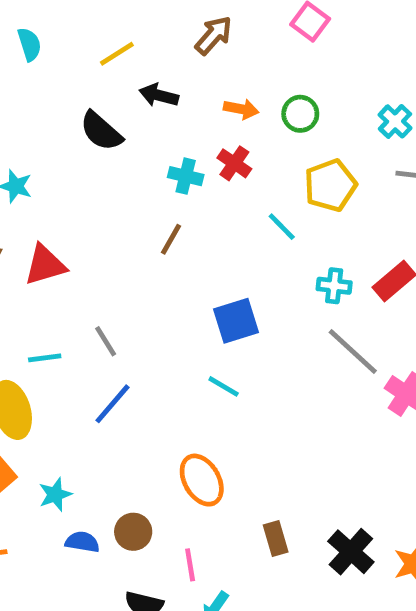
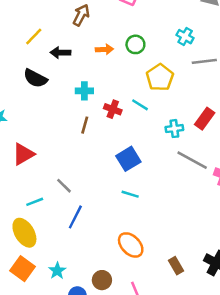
red cross: (234, 163) -> (113, 109), moved

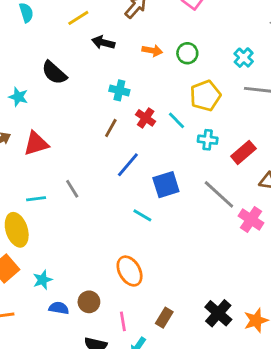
black semicircle: (35, 78) -> (54, 73), moved
cyan cross: (174, 129) -> (208, 140), moved
blue square: (128, 159) -> (166, 185), moved
blue line: (75, 217) -> (128, 165), moved
brown rectangle: (176, 266) -> (164, 318), moved, turned 48

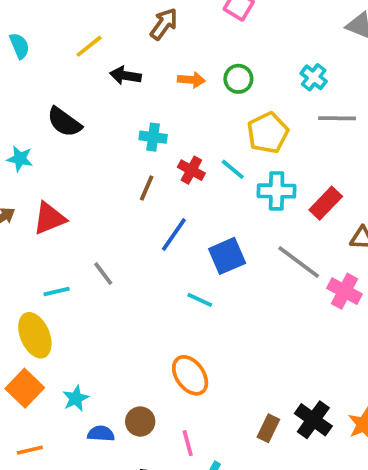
cyan cross: (208, 140) -> (277, 191), size x1.4
brown rectangle: (164, 318) -> (268, 428), moved

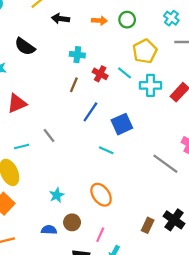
gray line: (299, 262) -> (165, 164), moved
cyan star: (76, 398) -> (57, 195), moved
pink line: (188, 443) -> (100, 235), turned 40

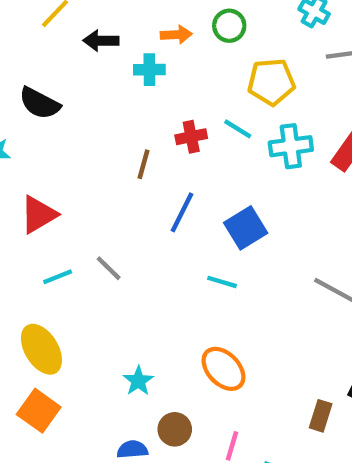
yellow pentagon: (145, 51) -> (271, 82), turned 30
cyan cross: (77, 55) -> (149, 70), moved
red cross: (100, 74) -> (191, 137), turned -32
cyan line: (22, 146) -> (58, 277), moved

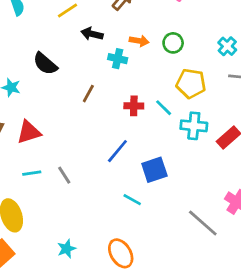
brown line: (143, 164) -> (88, 94), moved

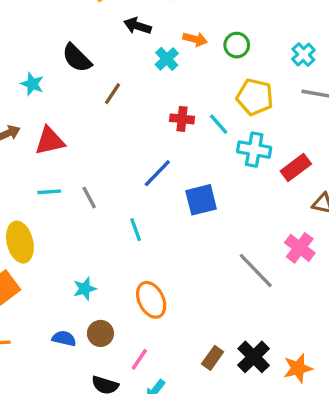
cyan cross: (118, 59) -> (167, 59), turned 30
brown line: (88, 94) -> (112, 94), moved
cyan line: (132, 200) -> (136, 230), moved, turned 36

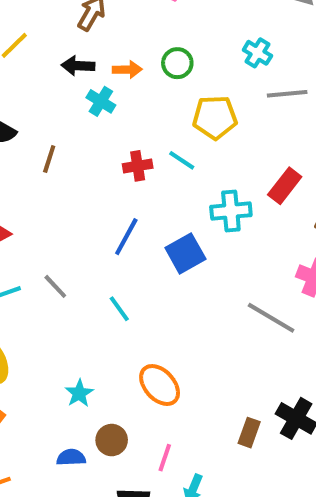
black arrow: (137, 26) -> (78, 66), moved
cyan cross: (254, 150) -> (231, 211), moved

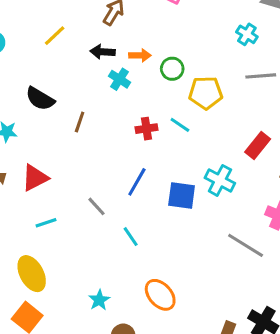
cyan cross: (257, 53) -> (247, 34), moved
green circle: (177, 63) -> (172, 69), moved
cyan cross: (231, 211) -> (220, 180), moved, turned 32
blue square: (185, 253) -> (182, 195), turned 36
gray line: (55, 286) -> (97, 206), moved

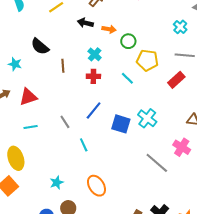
cyan cross: (119, 79) -> (95, 54), moved
brown line: (80, 122) -> (63, 66), turned -32
red cross: (146, 129) -> (93, 76), moved
red rectangle: (258, 146) -> (176, 80), moved

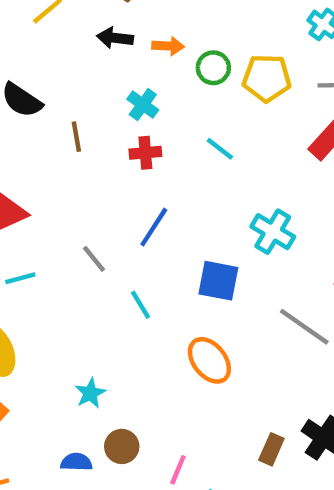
yellow pentagon: (147, 60) -> (267, 78), moved
blue square: (121, 124) -> (218, 281), moved
orange ellipse: (96, 186) -> (209, 360), moved

